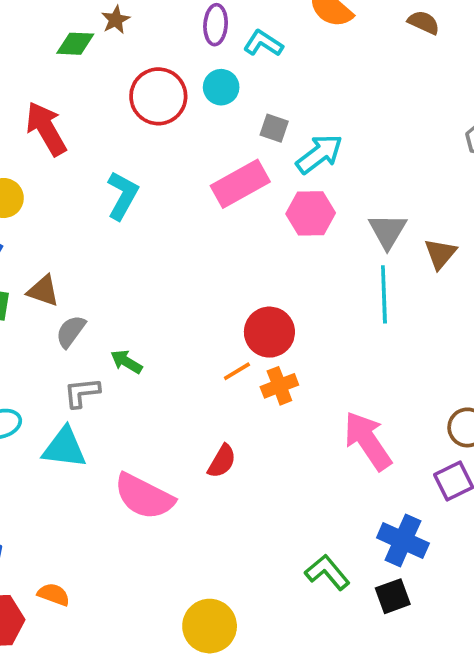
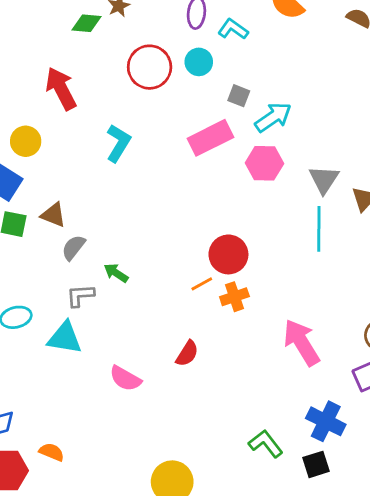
pink semicircle: (144, 496) -> (125, 379), size x0.7

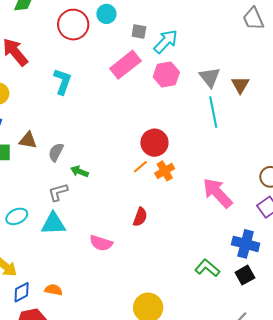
gray semicircle: (74, 247) -> (56, 152), moved
orange semicircle: (52, 452) -> (53, 290), moved

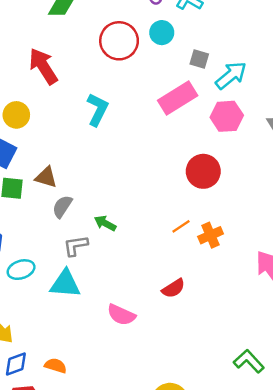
red circle: (154, 143) -> (203, 171), moved
gray semicircle: (56, 152) -> (62, 207), moved
red semicircle: (140, 217) -> (173, 288), turned 30

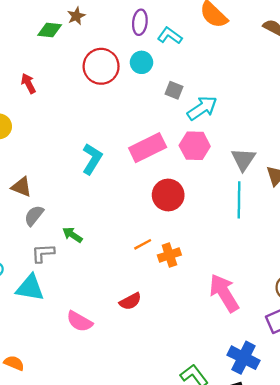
red arrow: (43, 66) -> (28, 83), size x0.6
pink rectangle: (178, 98) -> (148, 148), moved
cyan L-shape: (97, 110) -> (92, 159), moved

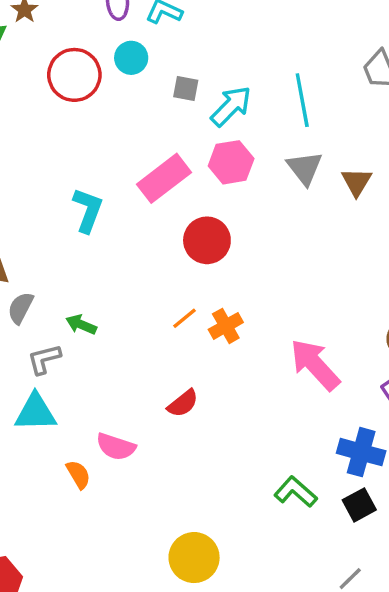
cyan line: (239, 200) -> (302, 100), moved
orange semicircle: (14, 363) -> (78, 474), moved, turned 48

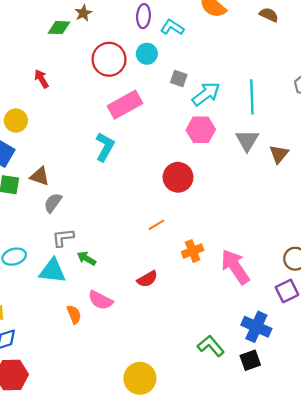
pink rectangle: (164, 178) -> (125, 105), moved
green arrow: (81, 325) -> (86, 258), moved
orange cross: (226, 326) -> (193, 251), moved

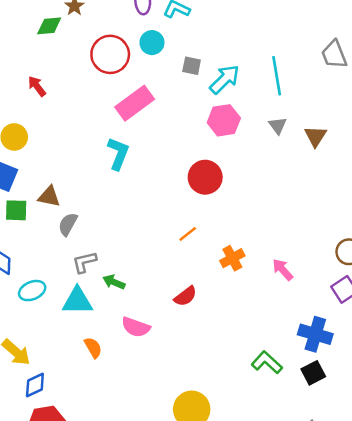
gray triangle: (247, 140) -> (278, 125), size x0.7
pink arrow: (235, 267) -> (283, 270), size x0.6
orange semicircle: (74, 314) -> (93, 348), moved

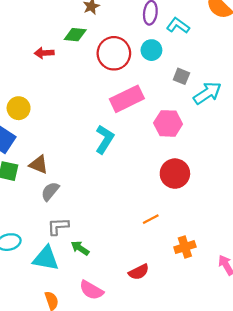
green diamond: (49, 26) -> (75, 35), moved
red arrow: (37, 86) -> (44, 53), moved, turned -66
pink hexagon: (224, 120) -> (168, 123), moved

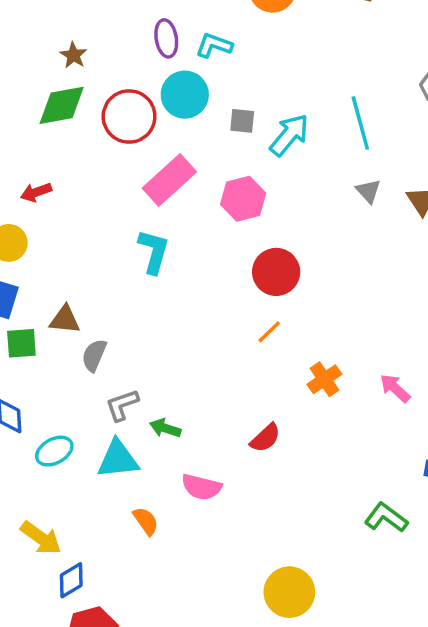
green diamond: (75, 35) -> (62, 105), size x1.4
cyan circle: (151, 50) -> (185, 95), size x1.4
red arrow: (44, 53) -> (36, 192), moved
orange line: (151, 219) -> (269, 332), moved

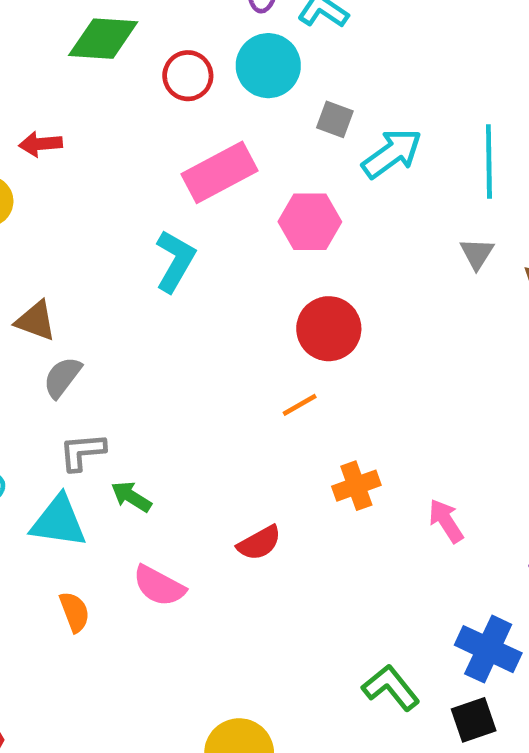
red circle: (129, 116) -> (188, 76), size x0.7

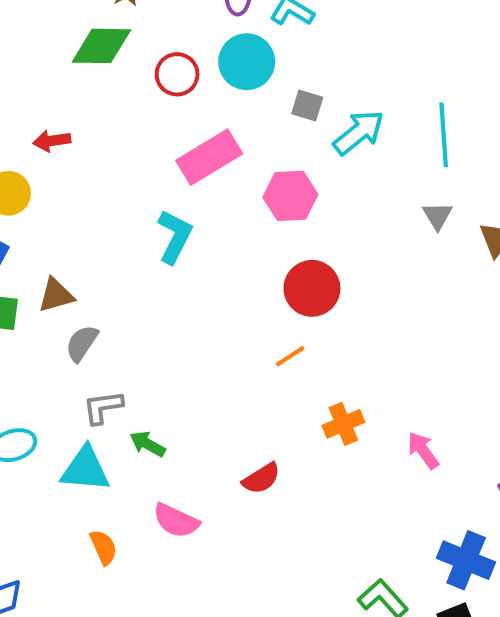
brown triangle: (36, 321) -> (56, 295), turned -33

